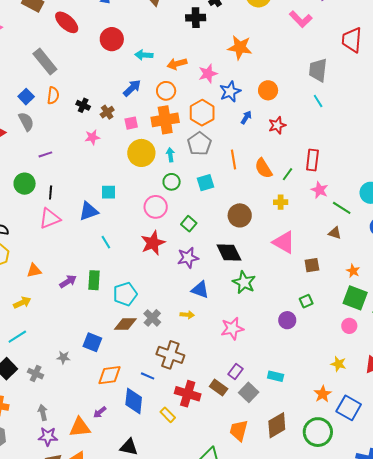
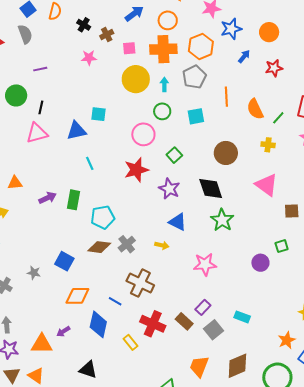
purple star: (188, 258) -> (169, 189), turned 30

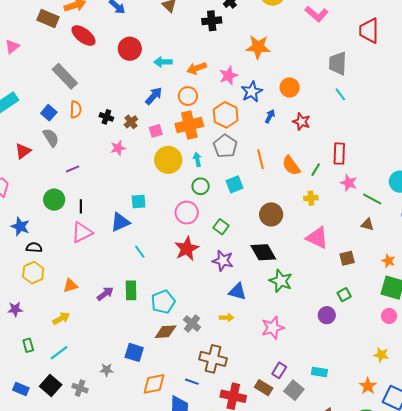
red star: (274, 68) -> (301, 122), turned -30

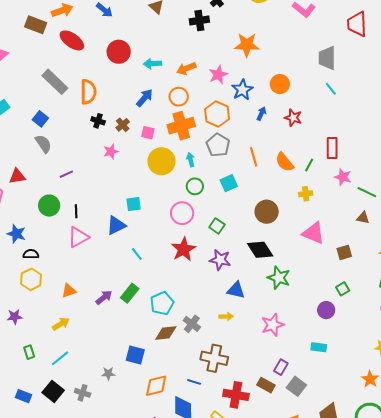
orange semicircle: (76, 109) -> (88, 92), moved, size x1.4
pink square: (156, 131) -> (148, 133), turned 32
red triangle: (23, 151) -> (17, 176), moved, turned 30
green rectangle: (131, 290) -> (130, 293), turned 42
cyan rectangle: (319, 372) -> (319, 347), moved

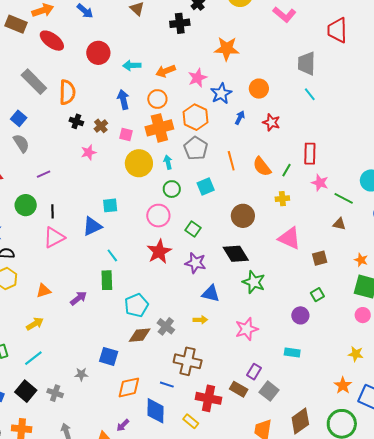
blue arrow: (145, 98) -> (123, 100), turned -54
green rectangle: (130, 293) -> (107, 280), moved, turned -42

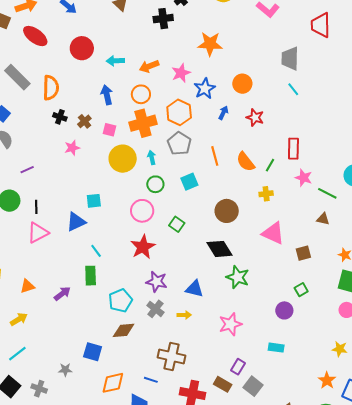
purple star: (195, 263) -> (157, 282), moved
gray cross: (166, 326) -> (155, 309), moved

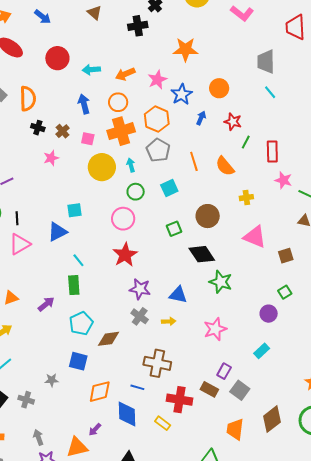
green line: (270, 165) -> (246, 142), moved
green square: (177, 224) -> (174, 229), moved, turned 35
cyan pentagon: (120, 301) -> (81, 323), moved
cyan rectangle: (276, 348) -> (262, 351), turned -49

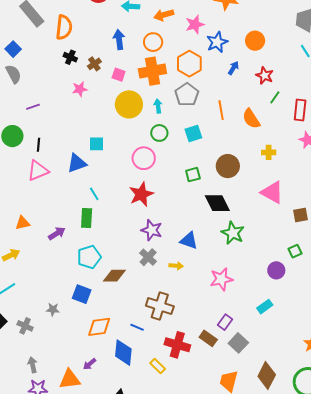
brown diamond: (272, 419) -> (267, 376), turned -32

